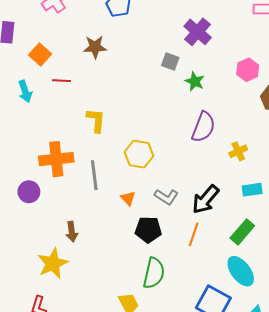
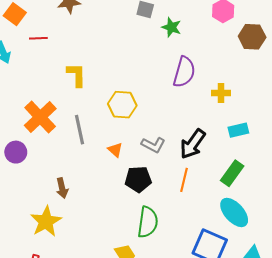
yellow cross: (238, 151) -> (221, 93), turned 30
orange cross: (56, 159) -> (40, 117), turned -32

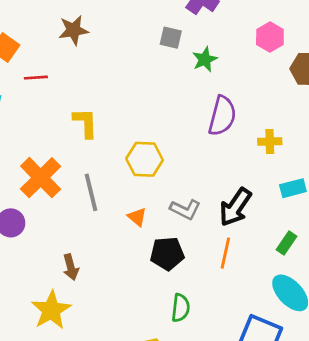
green star: (171, 27) -> (205, 59), turned 30
green rectangle: (232, 173) -> (287, 243), size x0.7
green semicircle: (148, 222) -> (181, 308), size x0.7

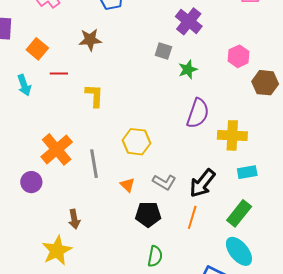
yellow L-shape: (85, 123) -> (94, 96), moved
yellow cross: (270, 142) -> (232, 135), size x1.6
green rectangle: (287, 243) -> (239, 213), size x1.5

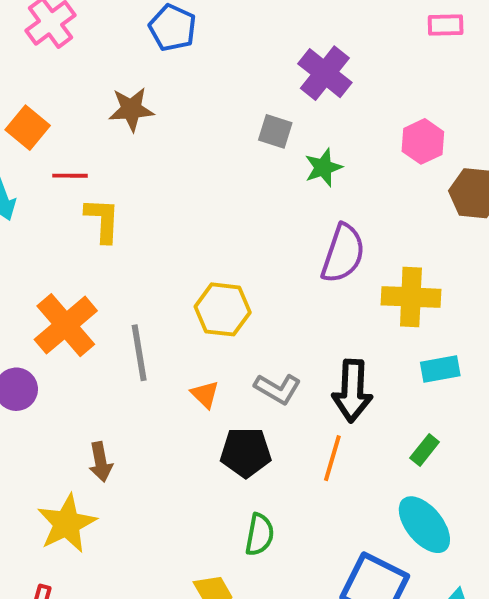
yellow L-shape: (94, 96) -> (103, 220), moved
black arrow: (202, 183) -> (352, 391), turned -36
green rectangle: (239, 213) -> (425, 450), size x0.6

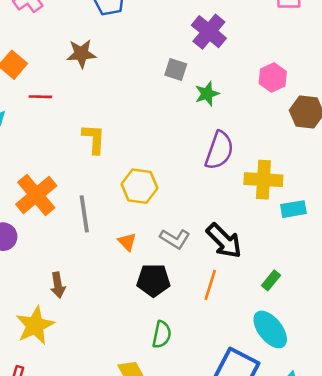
yellow L-shape: (103, 220) -> (94, 139), moved
cyan rectangle: (440, 369) -> (293, 209), moved
black arrow: (352, 391) -> (224, 241), turned -48

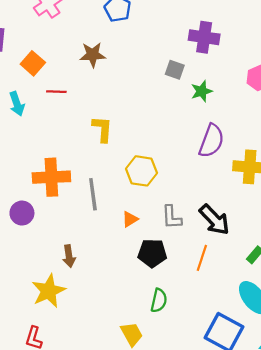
purple cross: (209, 32) -> (204, 37), turned -32
orange cross: (36, 195) -> (51, 177), turned 36
gray L-shape: (175, 239) -> (172, 217), turned 55
orange triangle: (127, 242) -> (130, 219), turned 42

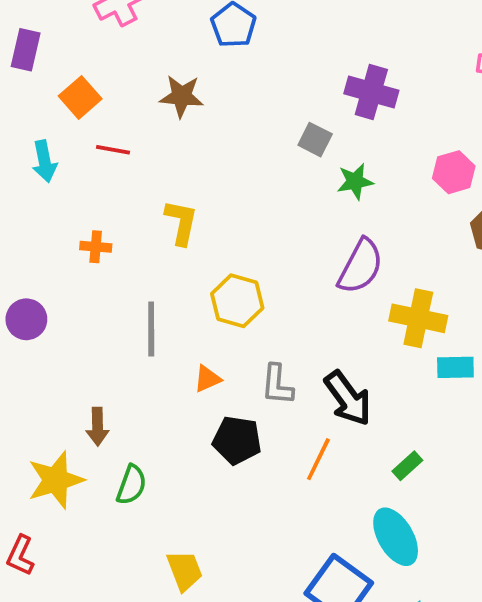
orange cross: (51, 177) -> (96, 247), moved, size x0.5
purple circle: (22, 213) -> (26, 319), moved
green semicircle: (159, 300) -> (131, 485), moved

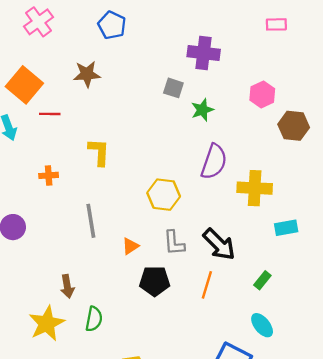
orange square: (80, 97) -> (24, 85), size x1.4
yellow hexagon: (237, 301) -> (164, 195), moved
cyan rectangle: (455, 367) -> (286, 228), moved
cyan ellipse: (396, 537) -> (262, 325), size x0.7

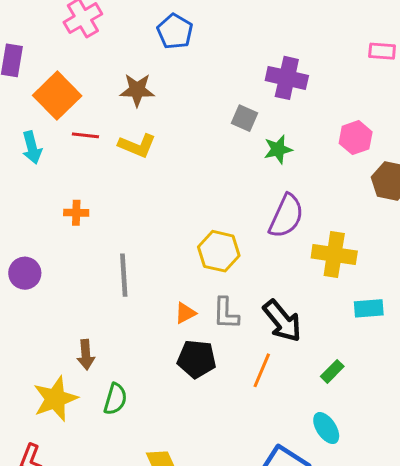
yellow L-shape: (99, 152) -> (137, 146), moved, turned 104
orange triangle: (130, 246) -> (185, 313), moved

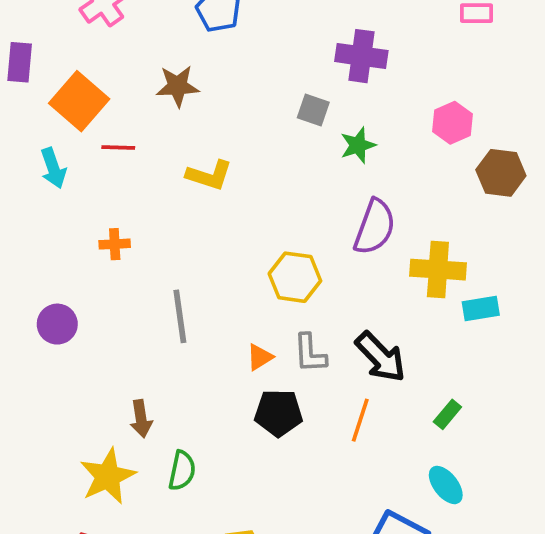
yellow L-shape: (137, 146) -> (209, 175), moved
cyan rectangle: (369, 308) -> (481, 308), moved

